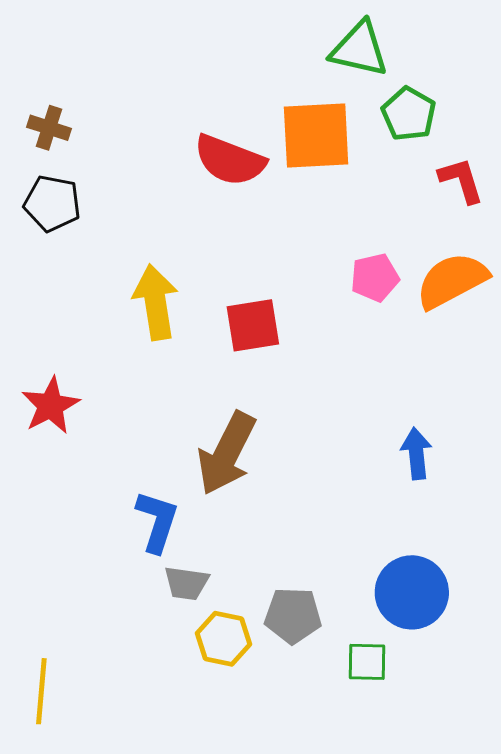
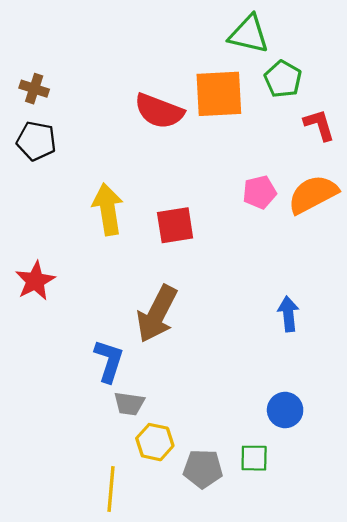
blue circle: (412, 592) -> (285, 410), size x0.7
gray pentagon: (293, 616) -> (203, 469), moved
yellow line: (41, 691) -> (111, 489), moved

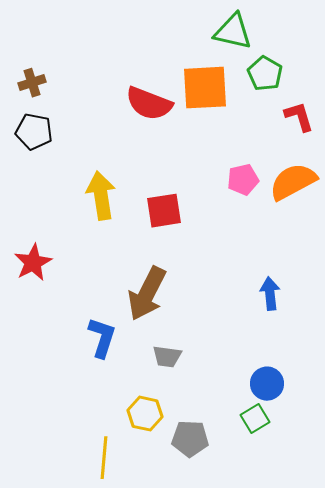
brown cross: (34, 89) -> (32, 83), turned -36
gray trapezoid: (129, 404) -> (167, 357), moved
green square: (254, 458) -> (255, 419), moved, turned -32

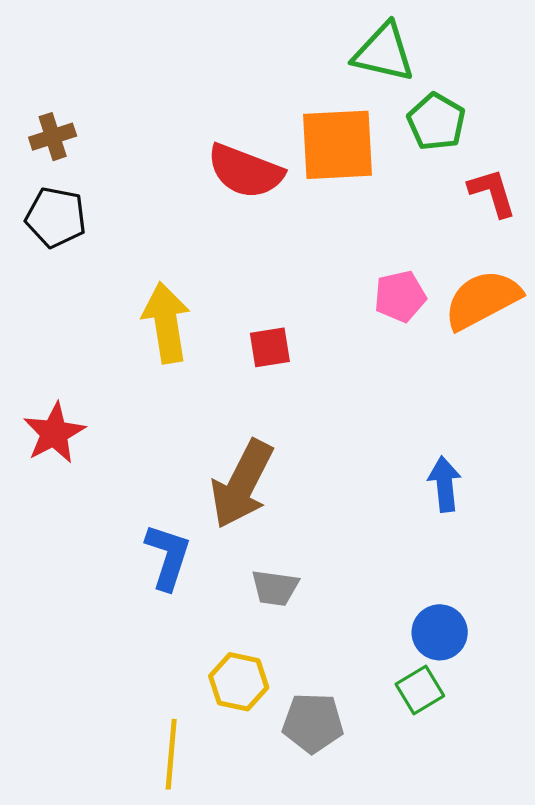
red square: (164, 211) -> (270, 347), size x0.7

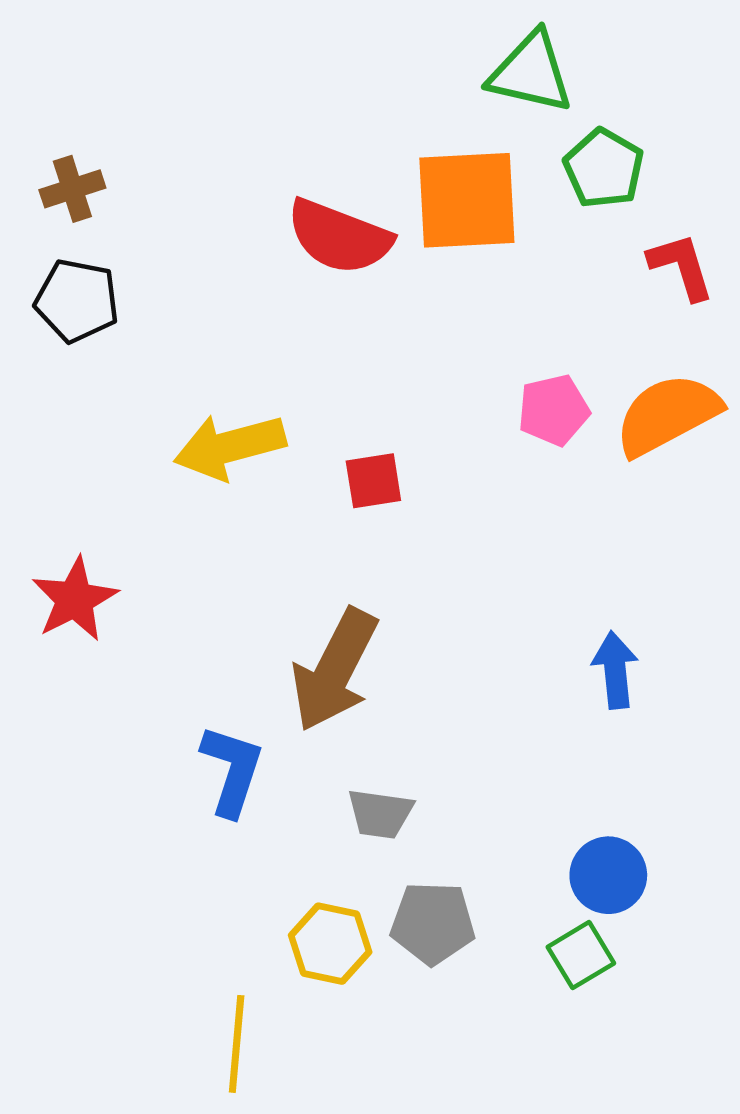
yellow arrow: (166, 323) -> (230, 447), turned -96
gray pentagon: (313, 723) -> (433, 923), moved

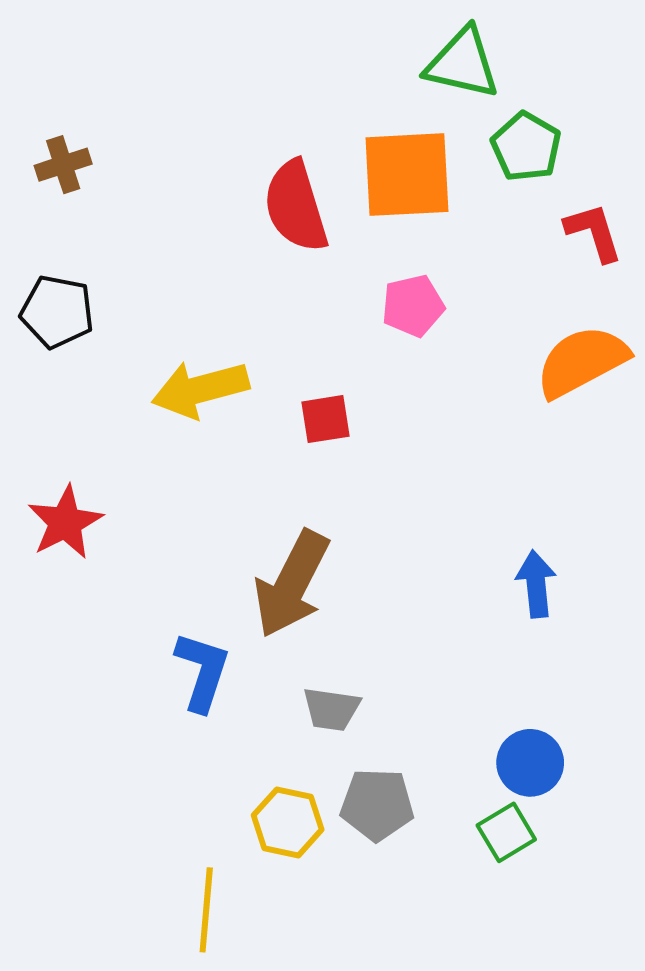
red semicircle: (339, 237) -> (296, 206), turned 52
black pentagon: (77, 301) -> (57, 312), moved
pink pentagon: (554, 410) -> (413, 306), moved

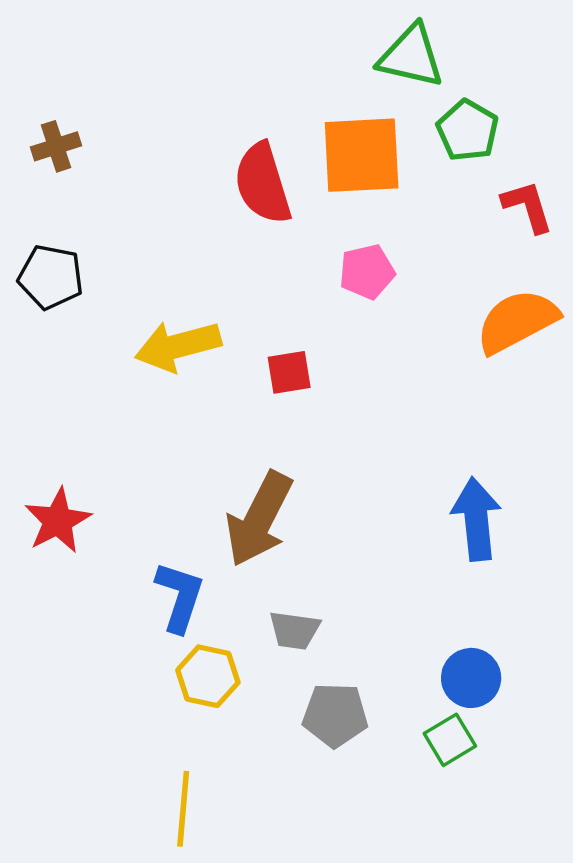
red star: (65, 522) -> (58, 521), moved
blue arrow: (536, 584) -> (476, 519), size x1.4
yellow hexagon: (288, 822) -> (208, 676), moved

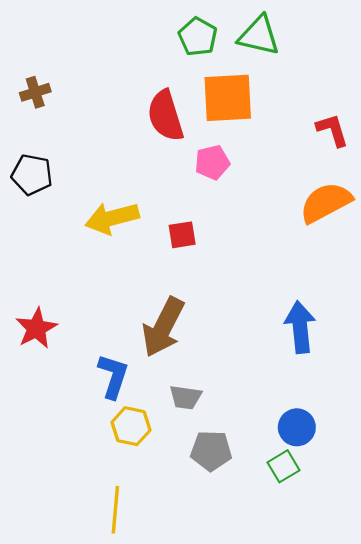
green pentagon: (468, 130) -> (198, 37), moved
pink pentagon: (367, 272) -> (212, 162), moved

